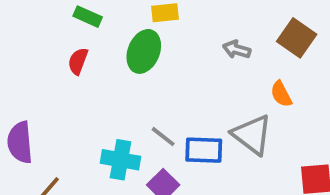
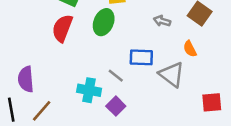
red semicircle: (78, 61) -> (62, 28), size x1.6
blue rectangle: (204, 150) -> (141, 57), moved

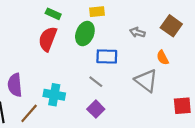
blue rectangle: (141, 57) -> (107, 56), moved
cyan cross: (89, 90) -> (54, 95), moved

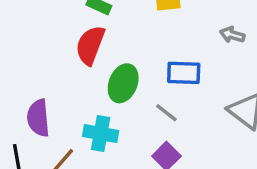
green ellipse: (85, 34) -> (123, 83), moved

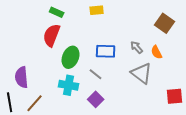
gray arrow: (232, 35) -> (137, 47), moved, turned 32
cyan cross: (101, 134) -> (69, 85), moved

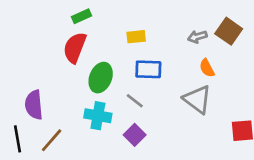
yellow rectangle: (97, 10) -> (136, 37), moved
green rectangle: (57, 12) -> (82, 16), turned -48
gray arrow: (137, 47) -> (197, 37), moved, turned -64
orange semicircle: (157, 52) -> (207, 68), moved

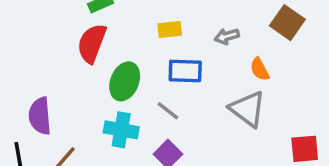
gray arrow: (197, 37) -> (227, 36), moved

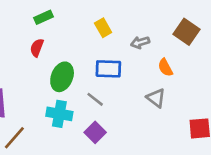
yellow rectangle: (170, 29) -> (103, 28), moved, turned 66
red semicircle: (92, 43) -> (37, 48), size x0.6
gray triangle: (248, 109) -> (156, 98), size x0.7

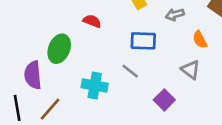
red semicircle: (37, 48) -> (92, 21), moved, turned 90
green ellipse: (62, 77) -> (59, 49), moved
purple square: (95, 132) -> (164, 100), moved

